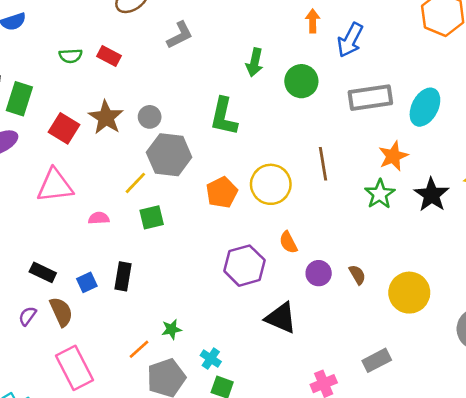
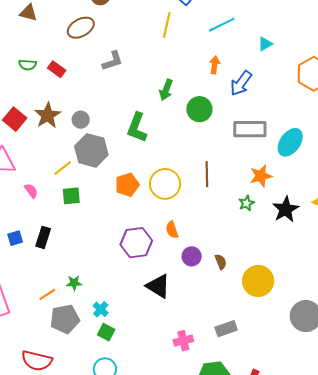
green star: (380, 194) -> (246, 203), size x0.7
pink semicircle: (99, 218) -> (31, 191), turned 49

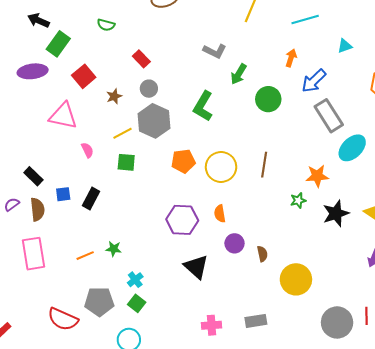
gray L-shape: (112, 61) -> (215, 51), moved, turned 35
red rectangle: (57, 69) -> (141, 59), moved
brown star: (48, 115) -> (114, 96), moved, size x0.6
gray rectangle: (250, 129) -> (329, 116), moved, turned 48
gray pentagon: (65, 319) -> (99, 302), moved

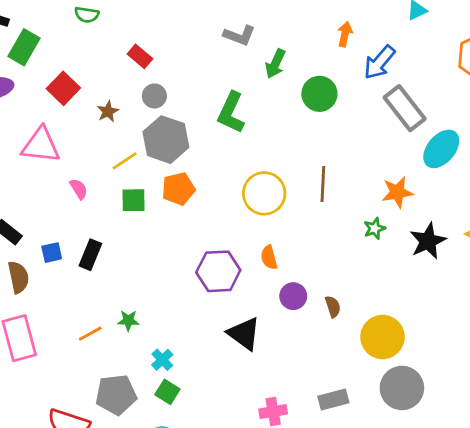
orange pentagon: (183, 161) -> (178, 189), moved
gray circle: (337, 322) -> (402, 388), moved

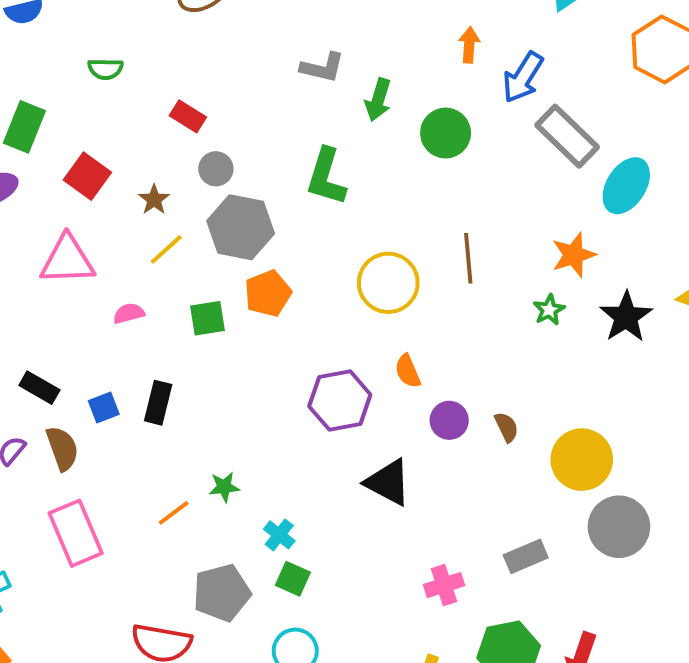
yellow line: (125, 161) -> (166, 249), moved
pink semicircle: (79, 189) -> (129, 313), turned -65

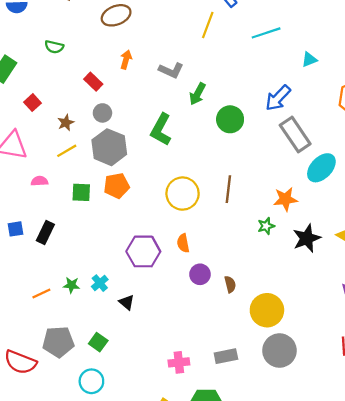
orange arrow: (469, 45) -> (126, 60), moved
red square: (87, 176) -> (33, 103), size x0.7
black triangle: (388, 482) -> (127, 302), moved, size x0.6
cyan cross: (279, 535) -> (100, 283), moved

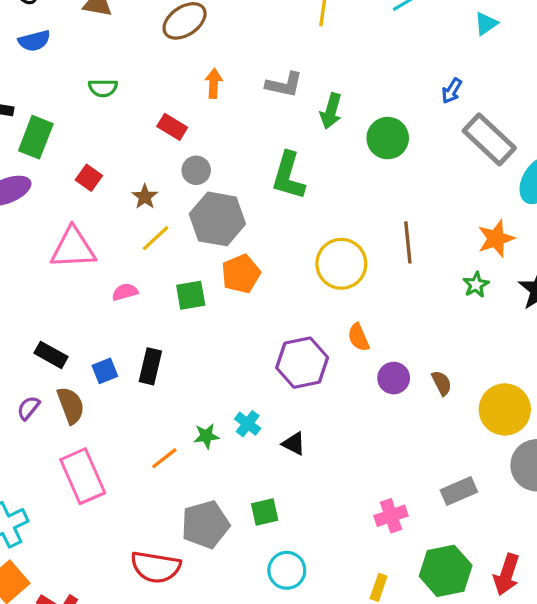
blue arrow: (278, 98) -> (452, 91), size x0.6
green square: (98, 342) -> (265, 512), turned -36
cyan circle: (91, 381) -> (287, 570), moved

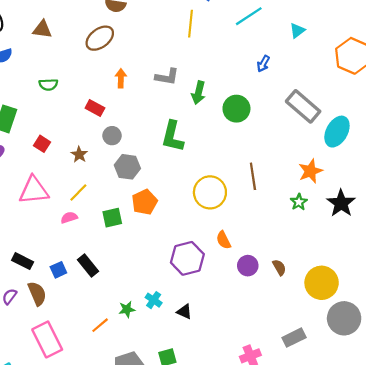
blue arrow: (452, 91) -> (263, 64), moved
gray hexagon: (217, 219) -> (127, 167), size x0.7
yellow line: (156, 238) -> (78, 192), moved
black rectangle: (150, 366) -> (88, 265), turned -50

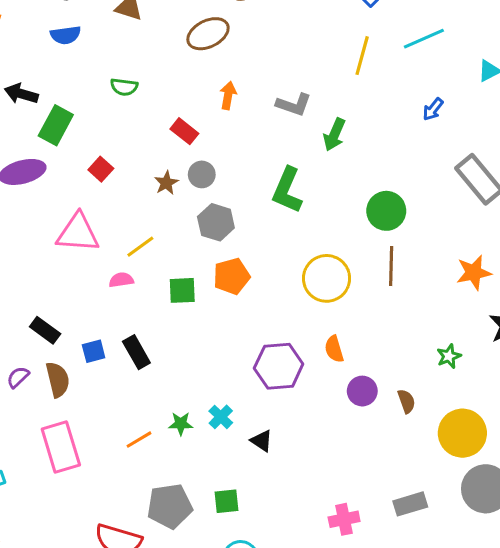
yellow line: (190, 24) -> (362, 56), moved
green circle: (236, 109) -> (386, 211), moved
brown star: (79, 155) -> (166, 183), moved
green star: (299, 202) -> (449, 356), moved

